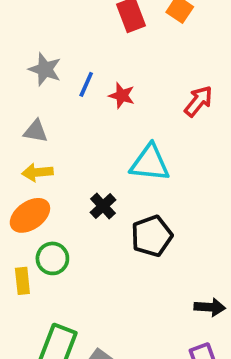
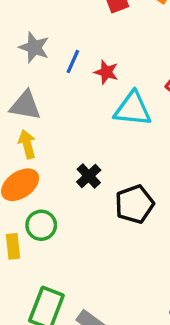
gray triangle: (36, 131) -> (25, 106), size x1.4
cyan triangle: (150, 163) -> (133, 109), moved
yellow arrow: (37, 172) -> (27, 144), turned 80

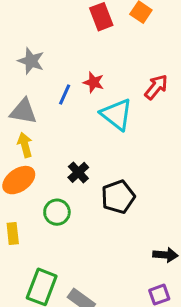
blue line: (73, 62) -> (65, 95), moved
cyan triangle: (133, 109) -> (116, 114), turned 32
green circle: (41, 225) -> (57, 212), moved

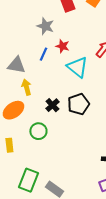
gray star: (31, 61) -> (45, 26), moved
yellow arrow: (25, 145) -> (26, 87), moved
black pentagon: (118, 197) -> (78, 104), moved

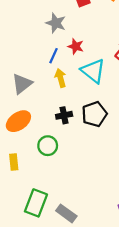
gray triangle: (16, 65) -> (22, 84), moved, turned -48
yellow arrow: (26, 87) -> (61, 78), moved
black cross: (52, 105) -> (64, 115), turned 32

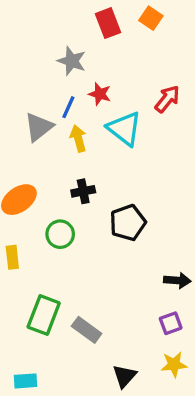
gray triangle: (22, 84) -> (39, 127), moved
black pentagon: (94, 114) -> (128, 223), moved

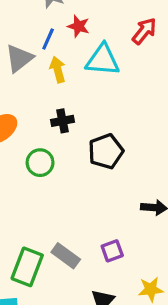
cyan triangle: (124, 129) -> (103, 60), turned -33
green rectangle: (44, 315) -> (27, 267), moved
purple square: (171, 323) -> (112, 251), moved

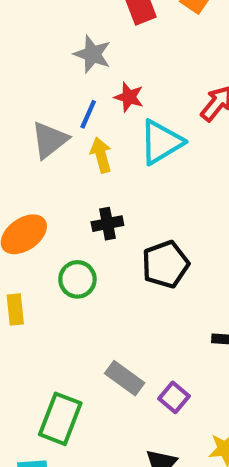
cyan triangle: (103, 60) -> (161, 142), turned -36
purple square: (112, 251) -> (174, 397), turned -30
gray rectangle: (66, 256) -> (125, 378), moved

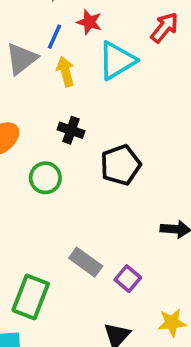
black cross: (107, 224) -> (71, 130), turned 30

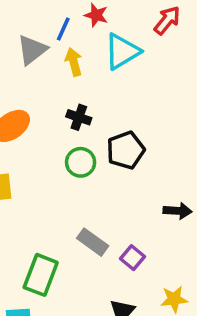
green circle: (45, 178) -> (81, 162), moved

